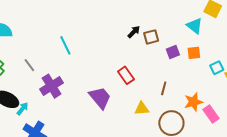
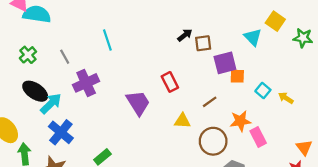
purple square: (173, 52) -> (225, 63), size x1.5
orange square: (194, 53) -> (237, 76), moved
cyan square: (217, 68) -> (263, 91), moved, turned -32
brown line: (164, 88) -> (210, 102), turned 32
cyan arrow: (23, 109) -> (51, 104), size x1.5

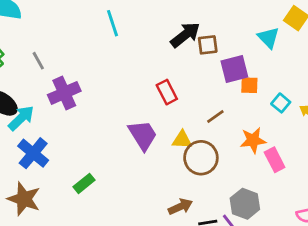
black arrow: (185, 35) -> (185, 35), size x1.6
cyan line: (107, 40) -> (112, 23), moved
purple trapezoid: (138, 103) -> (143, 135), moved
brown circle: (213, 141) -> (201, 158), moved

